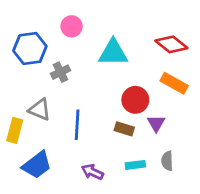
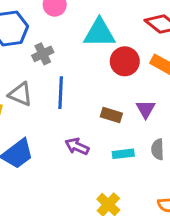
red circle: (135, 100) -> (125, 61), moved
blue line: (77, 125) -> (61, 93), moved
purple arrow: (92, 172) -> (77, 146), moved

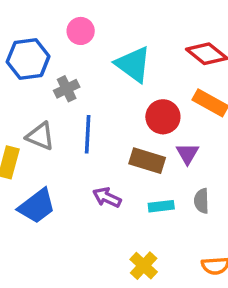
cyan triangle: (99, 33) -> (133, 64), turned 36
red circle: (125, 61) -> (163, 117), moved
brown rectangle: (111, 115) -> (147, 161), size x1.4

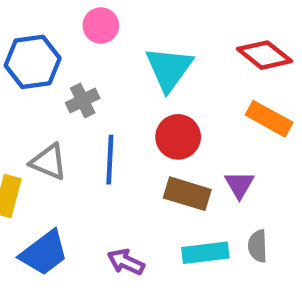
cyan triangle: (133, 64) -> (169, 69), turned 30
red circle: (163, 117) -> (178, 137), moved
purple arrow: (107, 197) -> (126, 262), moved
cyan rectangle: (161, 206) -> (205, 253), size x1.4

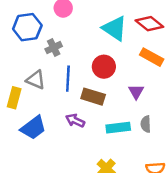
cyan triangle: (169, 69) -> (115, 28), moved, turned -32
brown rectangle: (187, 194) -> (93, 97), moved
purple arrow: (126, 262) -> (75, 120), moved

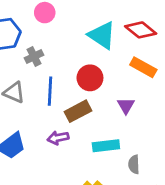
brown rectangle: (93, 97) -> (78, 111), turned -45
purple arrow: (75, 120) -> (58, 138), turned -36
gray semicircle: (146, 124) -> (134, 164), moved

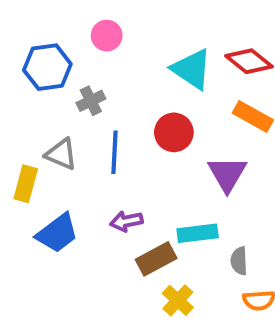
purple triangle: (126, 106) -> (227, 174), size x1.5
brown rectangle: (78, 111) -> (156, 259), moved

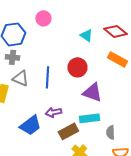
cyan triangle: (192, 69) -> (86, 35), size x0.6
gray cross: (91, 101) -> (12, 57), moved, turned 32
purple triangle: (227, 174) -> (92, 92), moved, turned -40
blue trapezoid: (57, 233) -> (30, 125), moved

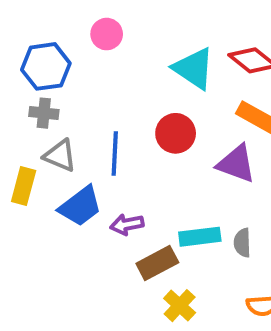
cyan triangle: (86, 35) -> (194, 68), size x1.6
purple triangle: (92, 92) -> (236, 164), moved
blue trapezoid: (30, 125) -> (80, 206), moved
gray semicircle: (110, 132) -> (242, 243), moved

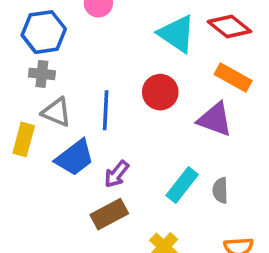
purple arrow: (127, 224) -> (117, 174), turned -40
cyan rectangle: (200, 237) -> (182, 185), turned -45
brown rectangle: (157, 263) -> (109, 214), moved

